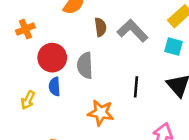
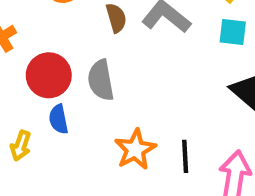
black line: (136, 87) -> (185, 156), moved
orange star: (101, 113) -> (135, 149), turned -30

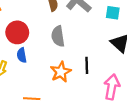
gray semicircle: (101, 80) -> (58, 36), moved
black line: (185, 156) -> (87, 65), moved

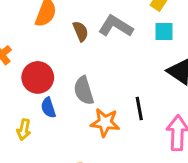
gray semicircle: (58, 36) -> (84, 91), moved
orange star: (61, 72) -> (105, 123), turned -30

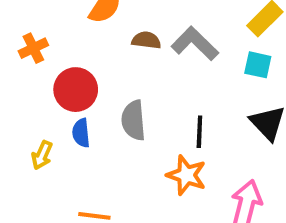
brown semicircle: (81, 31) -> (146, 40), turned -72
black line: (139, 108) -> (199, 132), moved
orange star: (105, 123) -> (186, 175), moved

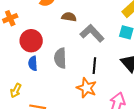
gray L-shape: (195, 44) -> (92, 33), moved
yellow arrow: (42, 155) -> (16, 91), moved

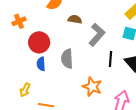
gray L-shape: (92, 33) -> (97, 35), turned 85
black line: (94, 66) -> (110, 59), moved

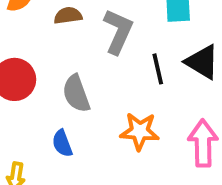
blue semicircle: (41, 64) -> (62, 143), moved

